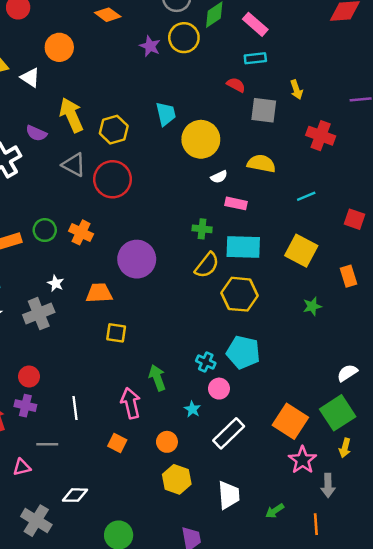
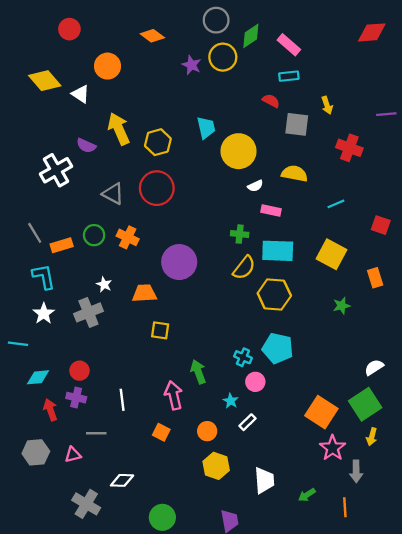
gray triangle: (74, 165) -> (113, 194), moved
white rectangle: (229, 433) -> (247, 422), moved, size x0.6

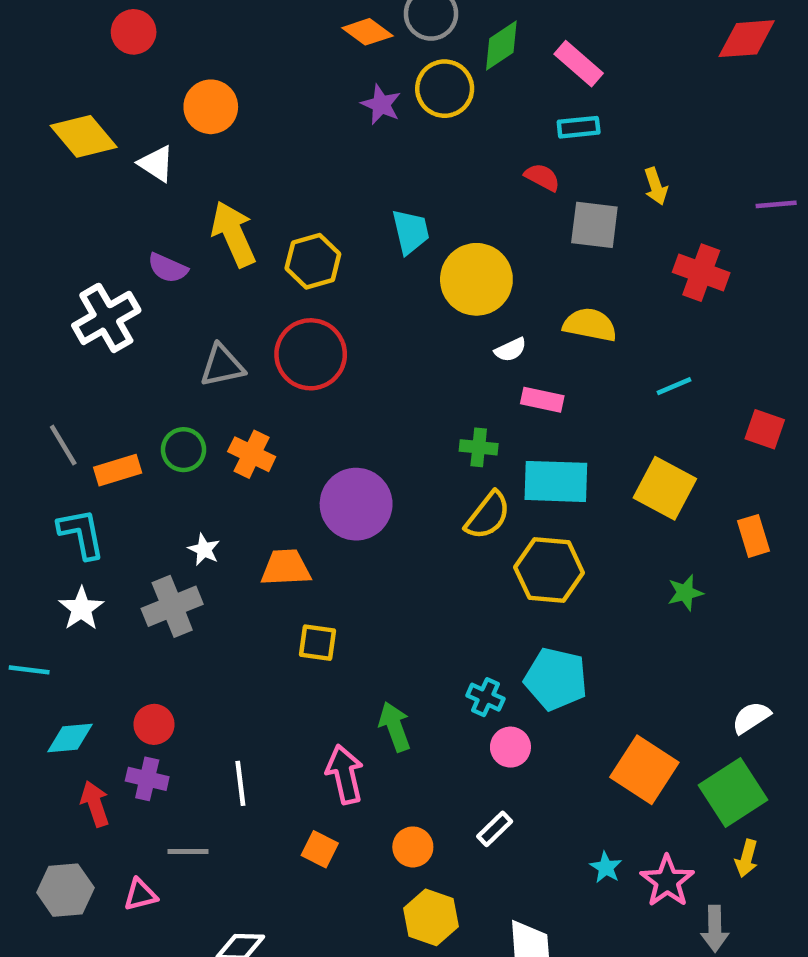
orange diamond: (152, 36) -> (367, 32), moved
gray triangle: (113, 194) -> (222, 366), turned -40
cyan star: (231, 401) -> (606, 867), moved
orange square: (321, 412) -> (644, 770), moved

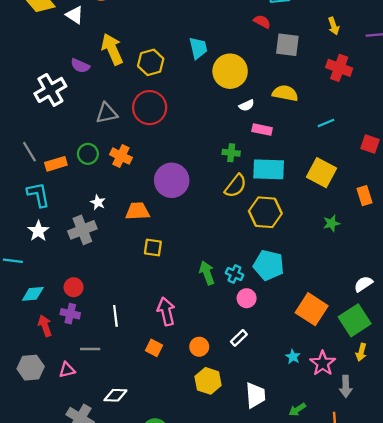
yellow arrow: (656, 186) -> (334, 26), moved
green arrow: (395, 727) -> (207, 273), moved

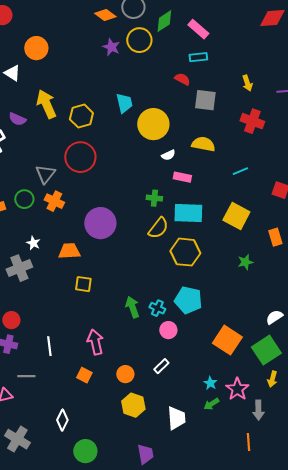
gray triangle: (107, 113) -> (45, 174), moved, turned -40
white diamond: (115, 395) -> (62, 420), moved, turned -65
green arrow: (297, 410) -> (211, 404), moved

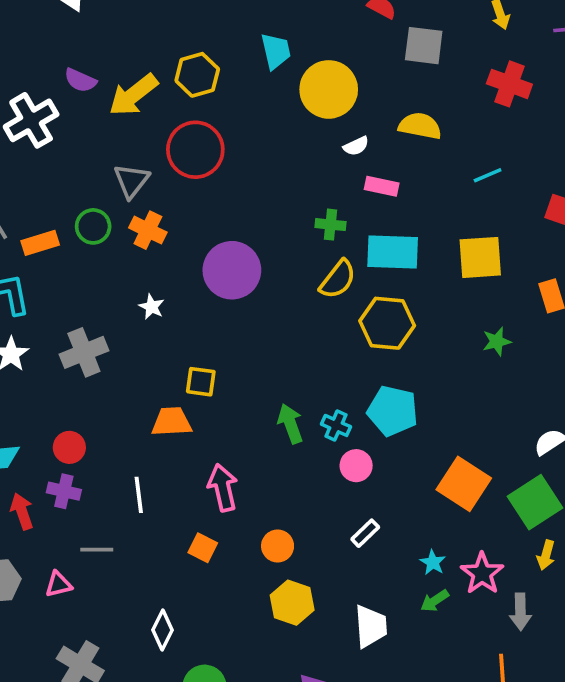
yellow arrow: (46, 104) -> (133, 95), moved, turned -104
yellow square: (236, 216) -> (480, 257), turned -32
white star: (33, 243) -> (152, 307), moved
orange trapezoid: (69, 251) -> (172, 422), moved
white rectangle: (161, 366) -> (365, 533), moved

